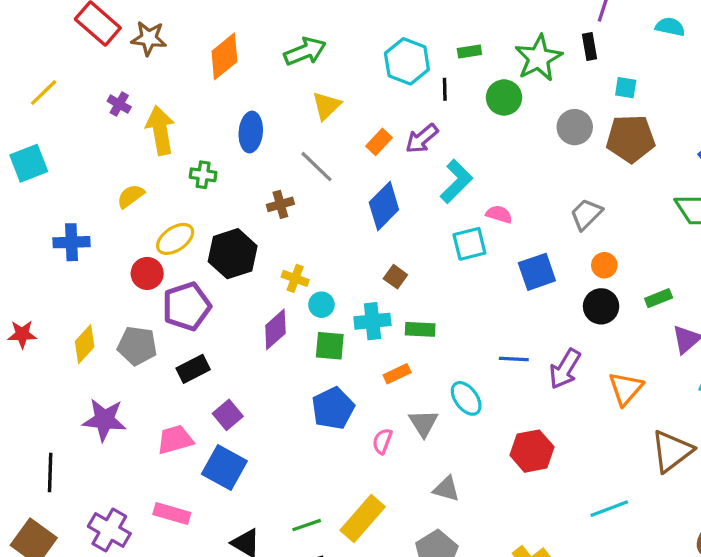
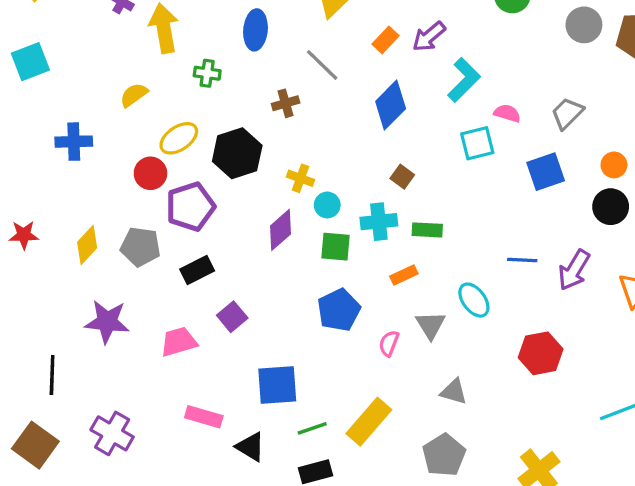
gray trapezoid: (586, 214) -> (567, 113), moved
blue square: (224, 468) -> (277, 385), moved, turned -33
pink rectangle: (172, 514) -> (204, 417), moved

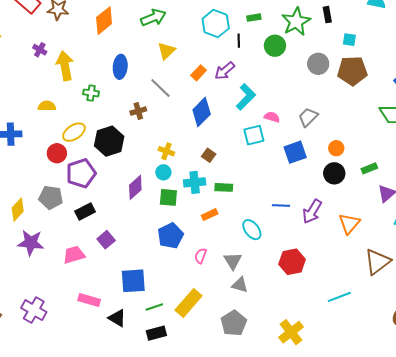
yellow semicircle: (134, 95) -> (47, 106), turned 36
yellow cross: (301, 178) -> (166, 151), moved
yellow diamond: (87, 245) -> (18, 210), moved
gray triangle: (431, 325) -> (233, 261), moved

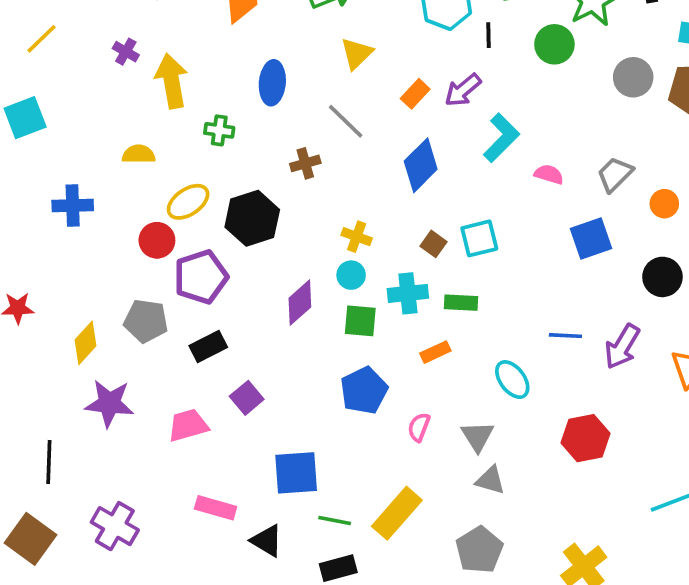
cyan square: (254, 135) -> (479, 238), moved
orange circle: (336, 148) -> (664, 204), moved
green line: (154, 307) -> (335, 521), turned 30

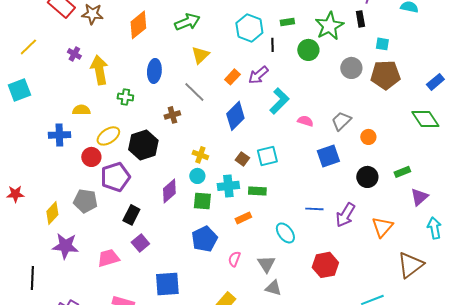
blue cross: (73, 205) -> (59, 135), moved
black rectangle: (208, 347) -> (131, 215), moved, turned -36

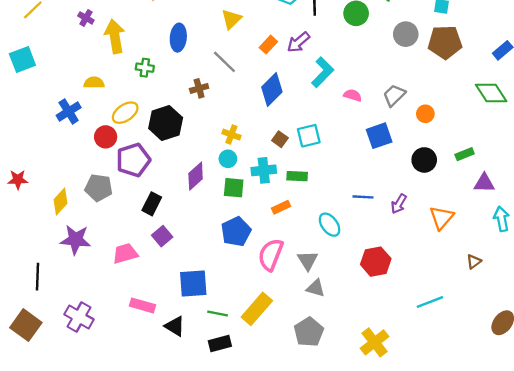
blue cross: (59, 135) -> (69, 111), turned -30
purple triangle: (419, 197) -> (484, 183), turned 42
purple arrow: (345, 215) -> (399, 204), size x0.7
pink semicircle: (234, 259) -> (271, 255), size x1.8
brown triangle: (410, 265) -> (474, 262), size x0.5

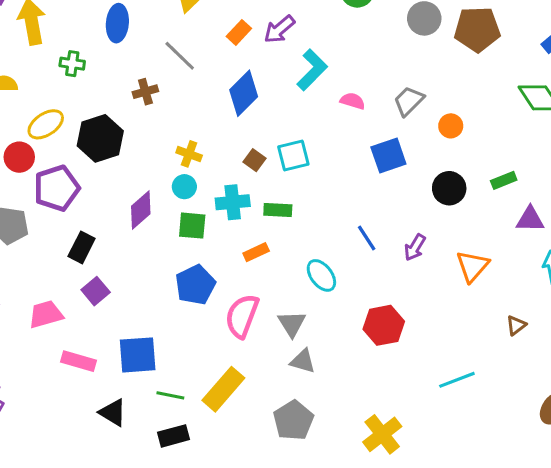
blue line: (363, 197) -> (367, 238), turned 54
pink rectangle: (142, 305) -> (78, 361), moved

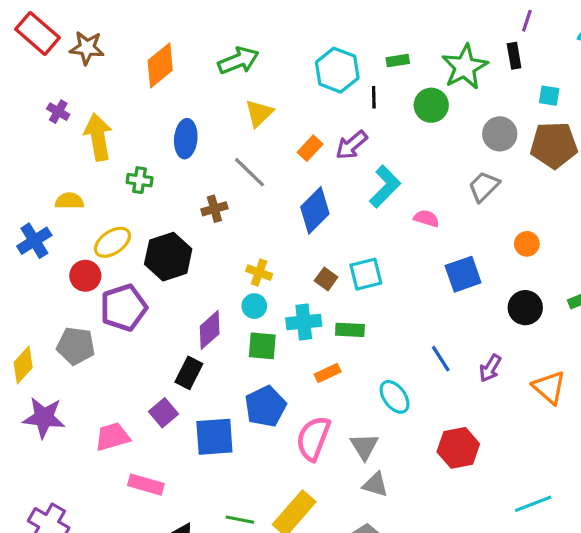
gray trapezoid: (409, 101) -> (484, 186), moved
black rectangle: (82, 247) -> (189, 373), moved
orange triangle: (473, 266) -> (549, 387), turned -30
blue square: (138, 355) -> (214, 437), moved

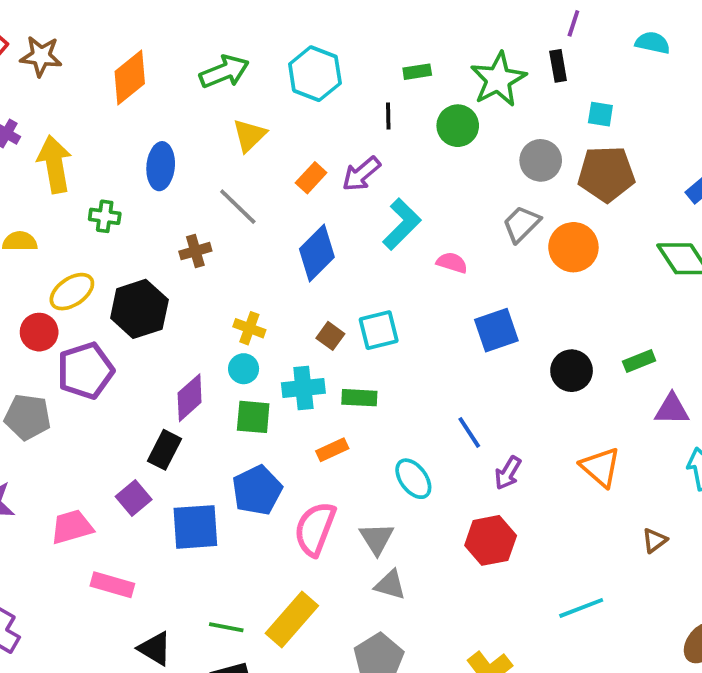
cyan hexagon: (337, 70) -> (315, 74), moved
orange circle: (527, 244) -> (573, 247), moved, size x1.6
purple arrow: (490, 368) -> (508, 473), moved

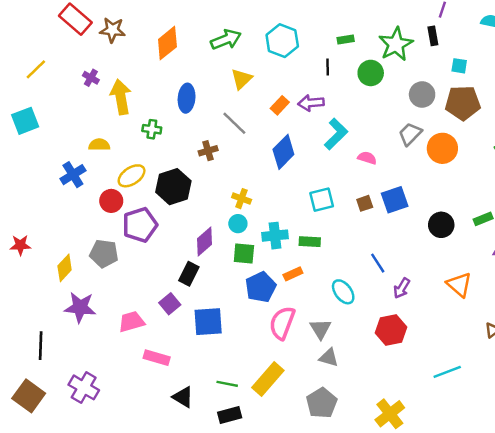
purple arrow: (361, 174) -> (311, 103), turned 35
brown square: (330, 336) -> (365, 203), moved, turned 35
blue pentagon: (257, 490) -> (261, 287), moved

